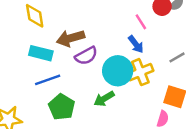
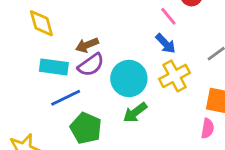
brown arrow: (70, 38) -> (87, 45), size x0.7
purple semicircle: (86, 56) -> (91, 65), moved
cyan circle: (118, 71) -> (129, 78), moved

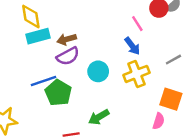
cyan rectangle: (54, 67) -> (38, 36), moved, turned -30
cyan circle: (129, 78) -> (98, 71), size x0.7
green arrow: (135, 112) -> (99, 117), moved
green pentagon: (86, 128) -> (58, 93), moved

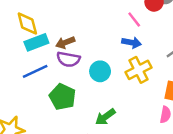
blue arrow: (132, 46) -> (131, 43), turned -36
purple semicircle: (68, 56) -> (68, 59), turned 45
blue line: (43, 81) -> (35, 71), moved

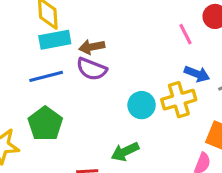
blue arrow: (131, 43) -> (197, 74), moved
cyan circle: (100, 71) -> (142, 105), moved
green pentagon: (62, 97) -> (45, 124), moved

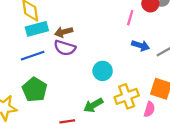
pink line: (186, 34) -> (130, 18), turned 48
yellow cross: (179, 100) -> (127, 96), moved

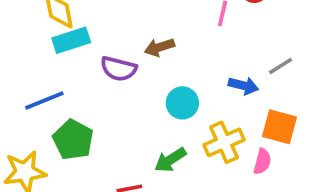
brown arrow: (64, 32) -> (159, 47), moved
blue arrow: (141, 46) -> (243, 86), moved
blue line: (33, 56) -> (44, 101), moved

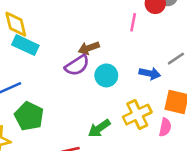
cyan rectangle: (71, 40) -> (25, 45), turned 45
purple semicircle: (119, 69) -> (77, 65), moved, turned -45
cyan circle: (182, 103) -> (106, 75), moved

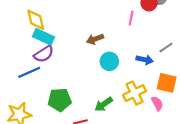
purple semicircle: (77, 65) -> (44, 54), moved
green pentagon: (29, 116) -> (60, 100), moved, turned -30
pink semicircle: (165, 127) -> (157, 103), turned -40

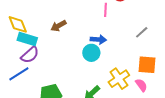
brown arrow: (95, 39) -> (59, 26), moved
blue arrow: (145, 60) -> (98, 39), moved

